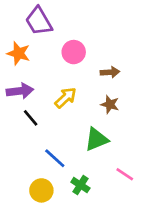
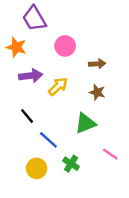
purple arrow: (20, 91) -> (31, 76), moved
black line: (31, 118) -> (27, 116), moved

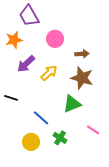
orange star: (16, 47) -> (14, 40), turned -30
purple arrow: (31, 76) -> (26, 64), turned 144
brown star: (97, 92) -> (82, 78), size x1.6
black line: (27, 116) -> (11, 98), moved, turned -32

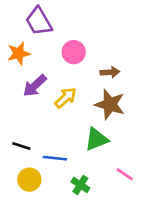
black line: (11, 98) -> (21, 146), moved
blue line: (41, 118) -> (55, 158), turned -36
yellow circle: (31, 142) -> (29, 180), moved

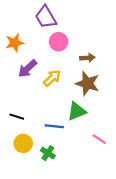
purple trapezoid: (39, 21) -> (46, 17), moved
blue line: (55, 158) -> (54, 126), moved
green cross: (80, 185) -> (48, 153), moved

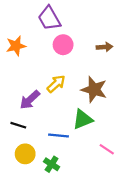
brown arrow: (87, 58) -> (104, 47), moved
purple arrow: (27, 68) -> (30, 100), moved

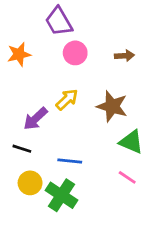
green triangle: (83, 119) -> (131, 142), moved, turned 45
green cross: (52, 164) -> (62, 195), size x1.6

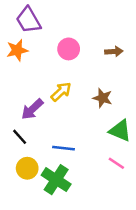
purple trapezoid: (59, 21) -> (28, 20), moved
brown star: (112, 106) -> (103, 98), size x0.7
black line: (22, 149) -> (20, 137), turned 30

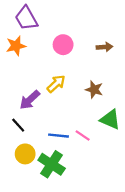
pink line: (116, 163) -> (83, 136), moved

